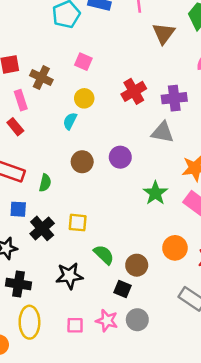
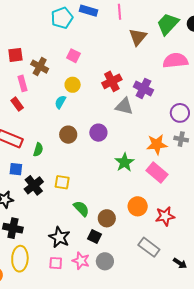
purple cross: (174, 98) -> (143, 88), turned 30
gray triangle: (162, 132) -> (124, 106), moved
black star: (69, 276) -> (59, 237), moved, turned 30

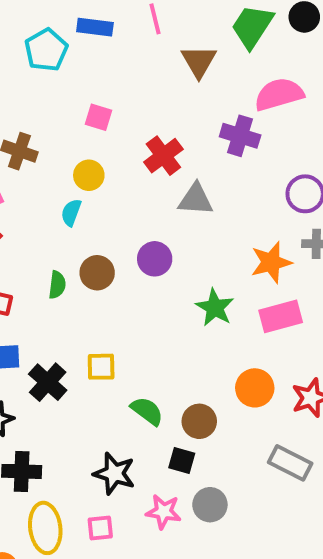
pink square: (73, 56) -> (98, 117), moved
purple cross: (143, 88) -> (240, 136), moved
green semicircle: (38, 150) -> (57, 285), moved
pink rectangle: (157, 173) -> (281, 316), turned -45
pink square: (56, 263) -> (100, 528), moved

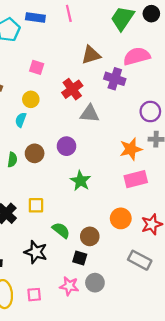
brown triangle: (199, 61) -> (91, 55), moved, turned 42
green star: (215, 308) -> (80, 181), moved
black star: (114, 474) -> (36, 252), moved

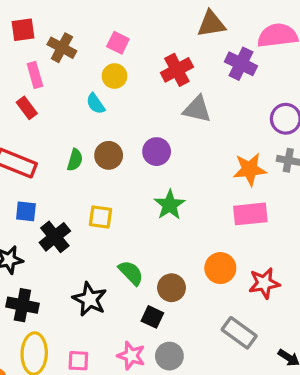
pink square: (37, 67) -> (118, 43), moved
cyan semicircle: (21, 120) -> (95, 104), turned -64
yellow square: (36, 205) -> (100, 217), moved

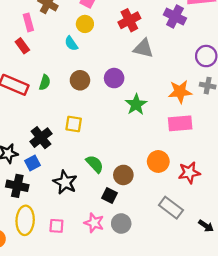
green semicircle: (75, 160) -> (45, 82), moved
green star: (170, 205) -> (136, 104), moved
blue square: (26, 211) -> (32, 163), moved, turned -35

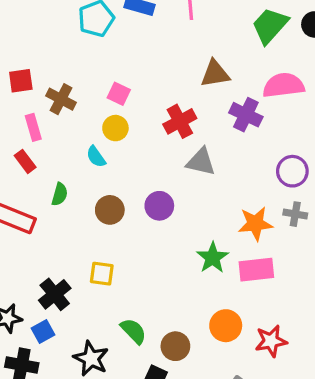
green semicircle: (45, 82) -> (60, 194), moved
green star: (136, 104) -> (213, 258), moved

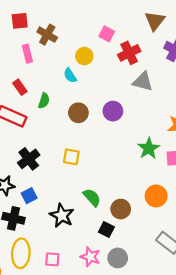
brown triangle: (215, 74) -> (155, 21), turned -45
pink square: (119, 94) -> (107, 34), moved
red rectangle: (25, 161) -> (20, 87), moved
black cross: (55, 294) -> (29, 159), moved

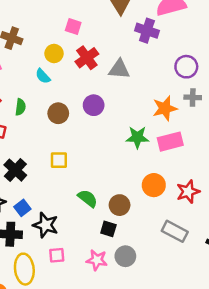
red cross: (129, 53) -> (87, 58), moved
green star: (149, 148) -> (137, 137), turned -30
black star: (62, 216) -> (46, 225), moved
pink square: (52, 259) -> (57, 255), moved

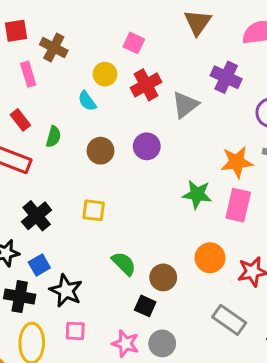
purple cross: (147, 31) -> (226, 77), moved
gray triangle: (119, 69) -> (185, 105), turned -50
pink rectangle: (170, 142) -> (238, 205), turned -70

